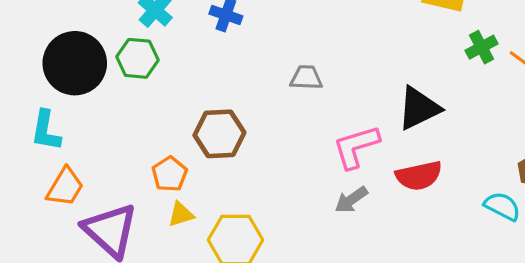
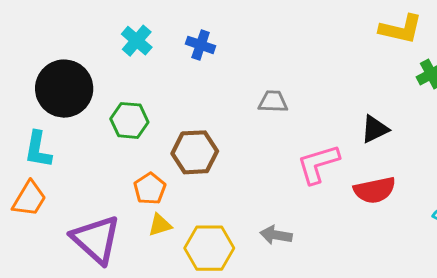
green hexagon: (137, 58) -> (129, 120), moved
black triangle: (419, 108) -> (375, 129), size x0.7
orange trapezoid: (65, 187) -> (29, 199), moved
gray arrow: (351, 200) -> (276, 235), moved, turned 44

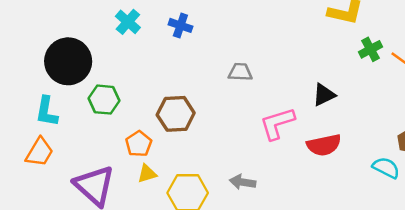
green hexagon: (129, 120) -> (104, 100), moved

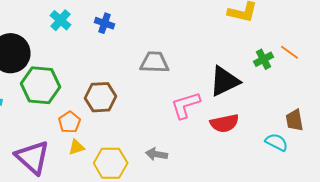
green cross: (371, 49) -> (264, 59), moved
gray trapezoid: (240, 72) -> (154, 62), size x1.4
black triangle: (324, 95) -> (224, 81), size x1.6
green hexagon: (104, 100) -> (40, 85), size x1.5

